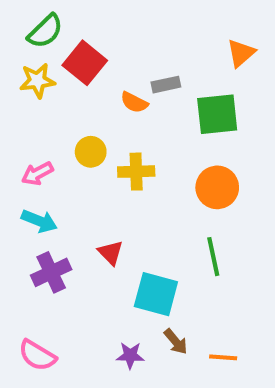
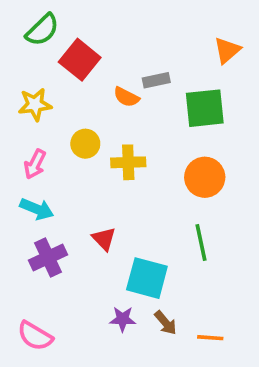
yellow star: (37, 81) -> (35, 104), moved
pink arrow: (37, 174) -> (35, 164), turned -36
purple star: (130, 355) -> (123, 319), moved

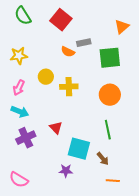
green semicircle: (42, 30) -> (23, 16), turned 102
red square: (80, 60) -> (61, 20), moved
brown arrow: (166, 323) -> (103, 159), moved

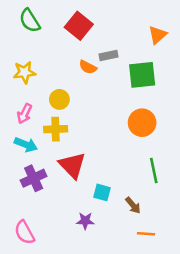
yellow cross: (69, 87) -> (56, 129), moved
red triangle: (56, 128) -> (72, 165), size x1.6
green line: (108, 130) -> (154, 170), moved
cyan square: (79, 149) -> (102, 192), size x0.6
pink semicircle: (19, 180) -> (25, 232), turned 30

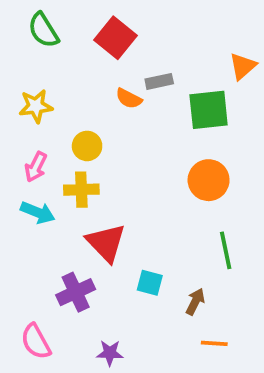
orange triangle: (158, 35) -> (243, 66), moved
purple cross: (34, 178) -> (76, 292), moved
brown arrow: (133, 205) -> (195, 302), turned -114
purple star: (85, 221) -> (110, 353), moved

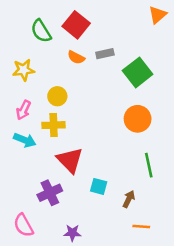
green semicircle: (43, 30) -> (41, 31), moved
orange triangle: (243, 66) -> (158, 15), moved
orange semicircle: (129, 99) -> (76, 57), moved
green square: (209, 110) -> (138, 72), turned -32

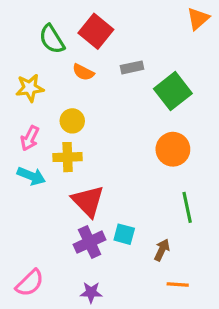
orange semicircle: (76, 57) -> (83, 72), moved
purple cross: (50, 193) -> (90, 242), moved
pink semicircle: (23, 225) -> (30, 283), turned -105

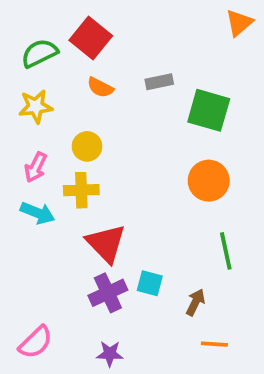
red square: (96, 31) -> (91, 38), moved
green semicircle: (52, 39) -> (39, 53), moved, turned 96
green square: (173, 91) -> (209, 110), turned -36

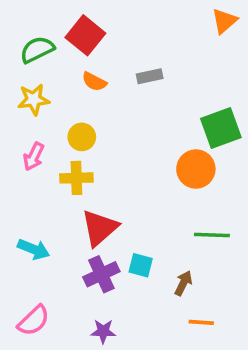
green square: (209, 110) -> (221, 128), moved, turned -36
cyan arrow: (38, 213) -> (34, 249), moved
red triangle: (106, 243) -> (100, 228), turned 33
green line: (226, 251) -> (212, 235), turned -76

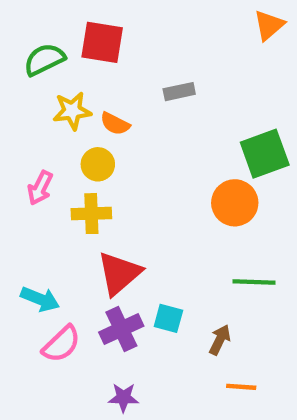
red square: (85, 35) -> (102, 42), turned -30
orange semicircle: (94, 82) -> (115, 124), moved
yellow star: (34, 99) -> (72, 111), moved
pink semicircle: (34, 321) -> (61, 344), moved

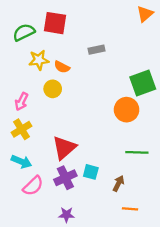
yellow cross: (91, 214) -> (22, 129), moved, turned -30

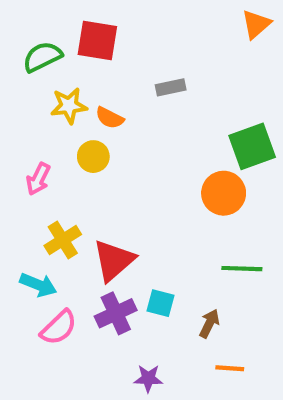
yellow cross: (22, 129) -> (63, 240), moved
purple star: (67, 215) -> (148, 378), moved

